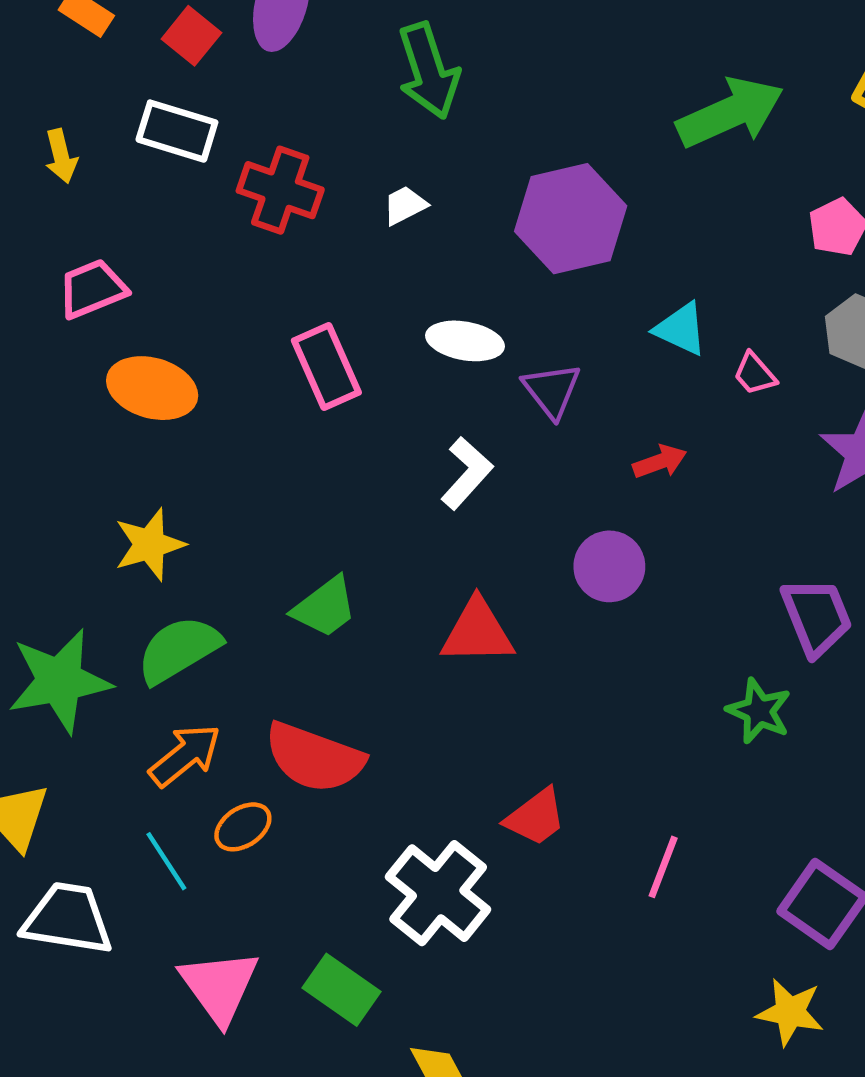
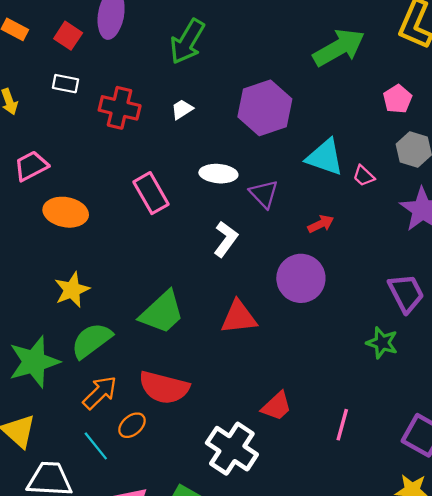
green arrow: (429, 71) -> (187, 42), turned 54
white rectangle: (177, 131) -> (65, 84), size x0.7
cyan triangle: (681, 329) -> (325, 157), size x1.4
purple circle: (609, 566) -> (301, 278), size x1.4
green trapezoid: (325, 607) -> (162, 312), size x1.4

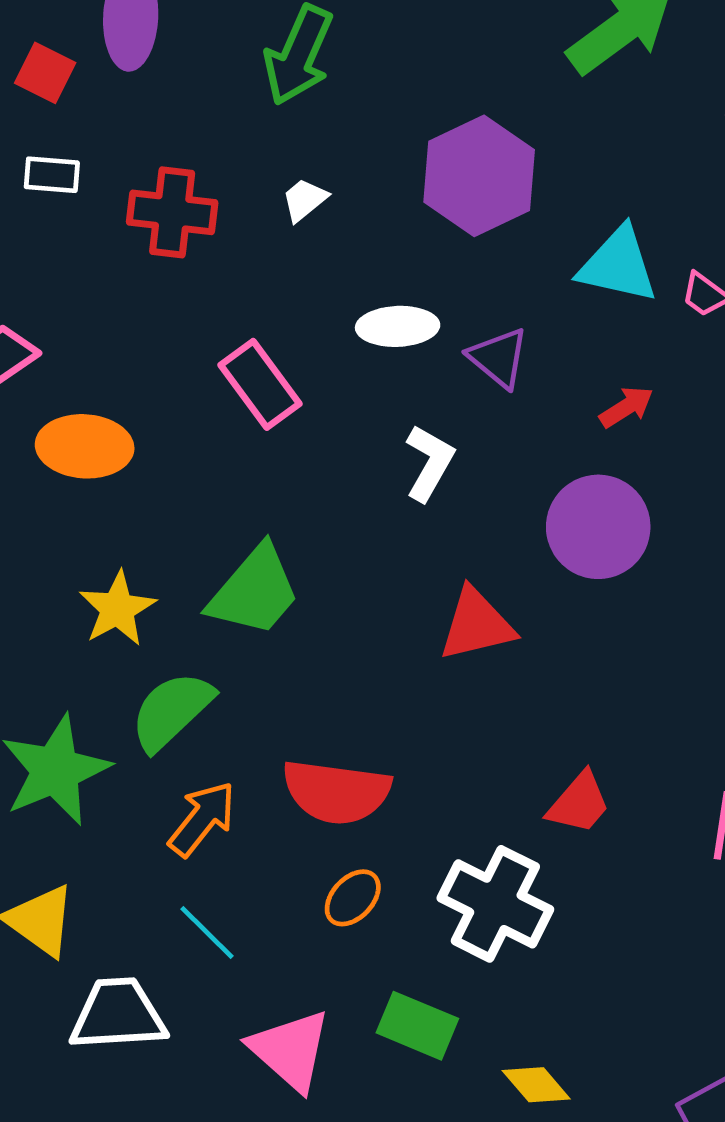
green trapezoid: (162, 312) -> (254, 591), moved
orange ellipse: (132, 425) -> (353, 898), moved

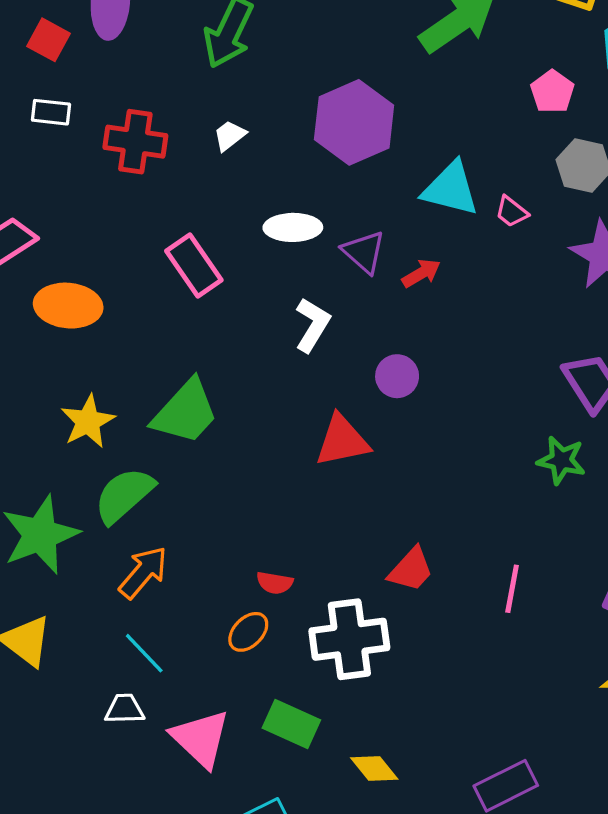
red arrow: (626, 407) -> (421, 273), moved
purple circle: (598, 527) -> (397, 376), moved, size x0.6
red semicircle: (336, 792) -> (275, 583), moved, size x0.5
white cross: (495, 904) -> (349, 639), turned -36
white trapezoid: (118, 1015) -> (125, 709), moved, size x0.6

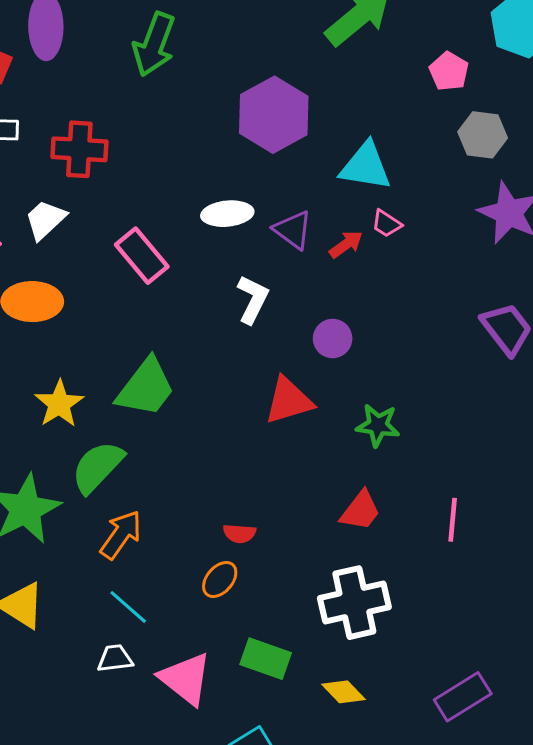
white trapezoid: (230, 136) -> (45, 220), moved, size x1.4
pink trapezoid: (512, 212) -> (387, 224), moved
green star: (561, 460) -> (378, 425), moved
white cross: (349, 639) -> (354, 603), moved

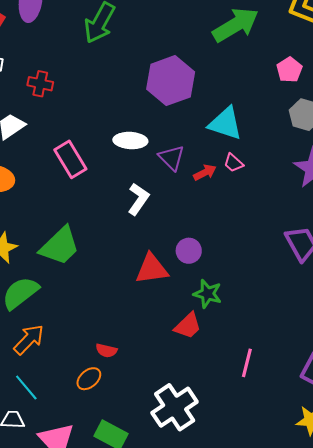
red cross: (79, 149) -> (40, 84), size x0.7
purple circle: (333, 339) -> (189, 251), moved
red trapezoid: (360, 511) -> (188, 326), moved
white cross: (354, 603) -> (175, 407), turned -30

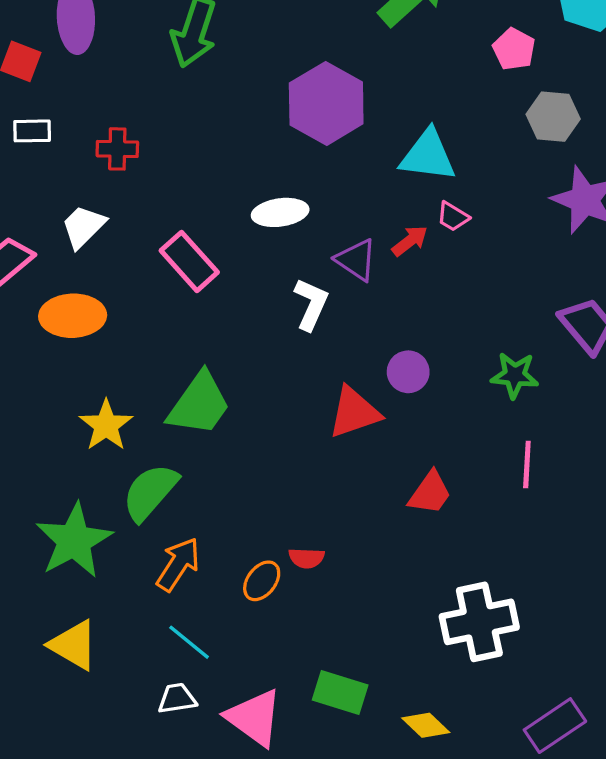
purple triangle: (172, 158) -> (356, 260), moved
green star: (208, 294) -> (515, 375), moved
pink line: (247, 363) -> (527, 465), moved
orange ellipse: (89, 379) -> (262, 581), moved
white cross: (175, 407) -> (479, 622), moved, turned 33

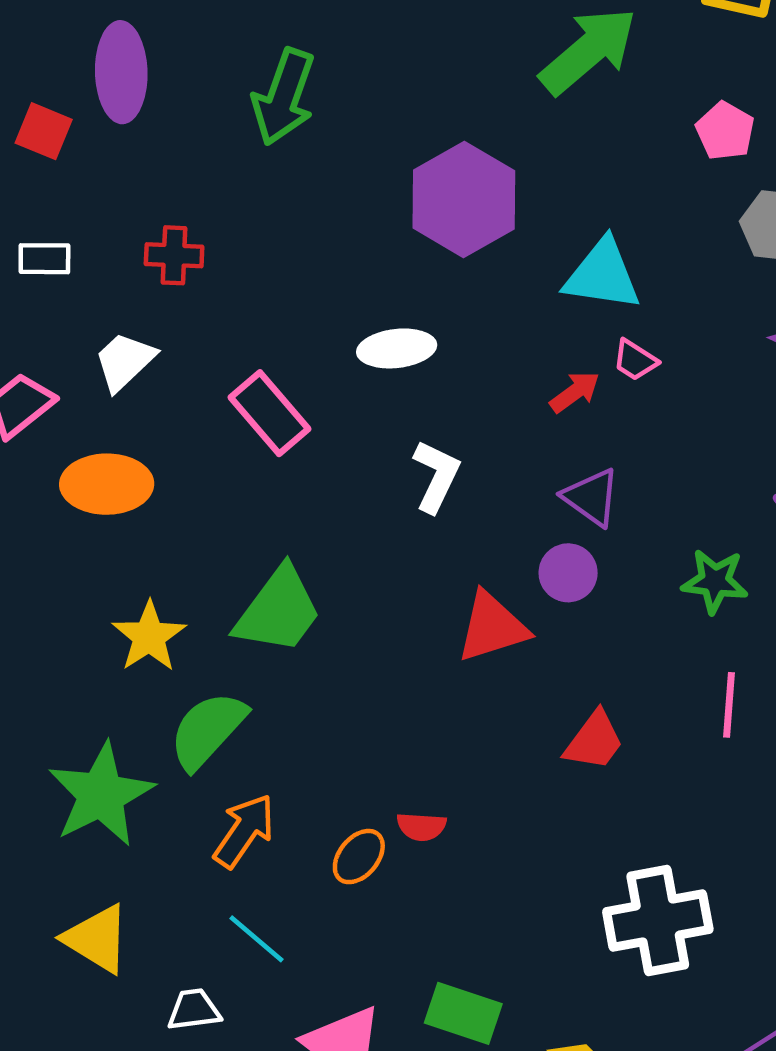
white rectangle: (32, 131) -> (44, 259), moved
purple triangle: (356, 260) -> (591, 497), moved
white trapezoid: (177, 699) -> (194, 1010), moved

